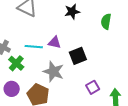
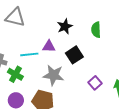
black star: (72, 12) -> (65, 26), moved
green semicircle: (106, 21) -> (96, 30), moved

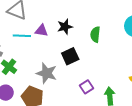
purple triangle: (49, 46) -> (41, 31), moved
cyan line: (29, 54) -> (22, 36), moved

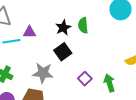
black star: (65, 27) -> (63, 28), moved

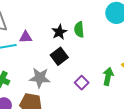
green arrow: (109, 83) -> (108, 76), moved, turned 30

